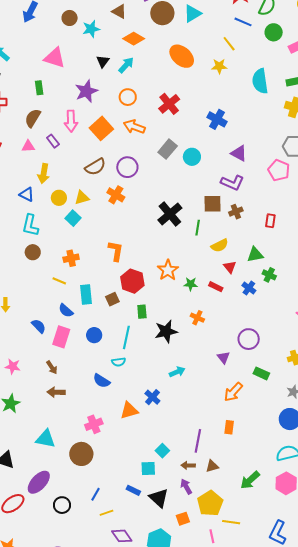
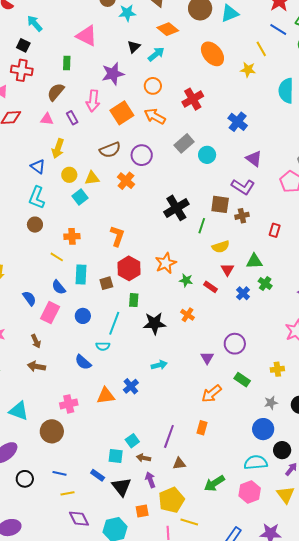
brown arrow: (188, 465) -> (144, 458), moved
blue line: (95, 494) -> (60, 473), turned 64

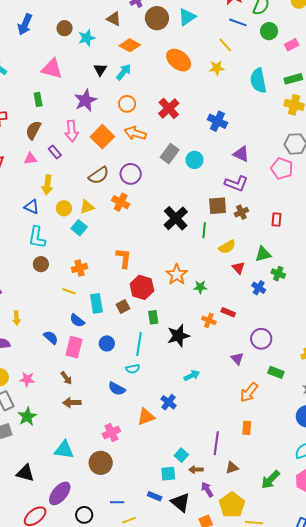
red rectangle: (210, 287) -> (228, 312), moved

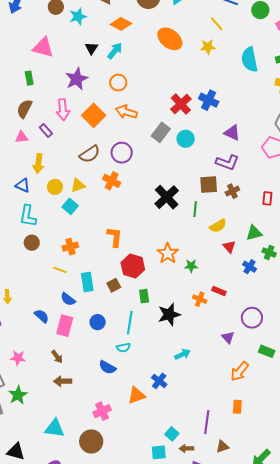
red cross: (169, 108) -> (181, 104), moved

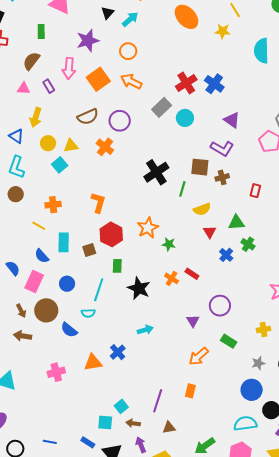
black star: (169, 314) -> (139, 288), turned 30
brown circle: (91, 441) -> (46, 310), moved

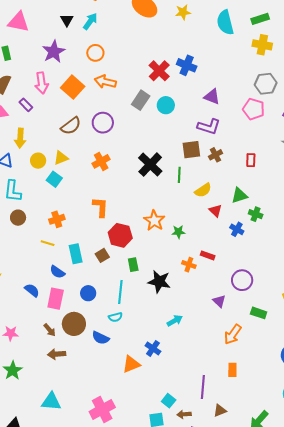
orange cross: (105, 147) -> (101, 161), moved, turned 36
pink cross: (56, 372) -> (102, 409), moved, size x1.4

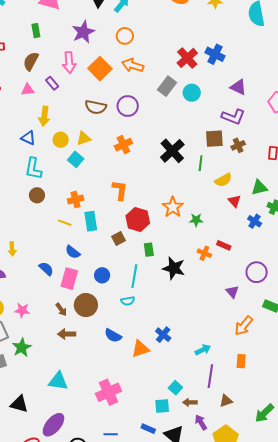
brown semicircle: (71, 126) -> (96, 107), turned 45
cyan rectangle: (76, 254) -> (91, 221), moved
cyan arrow: (175, 321) -> (203, 350), moved
blue semicircle: (101, 338) -> (113, 336), moved

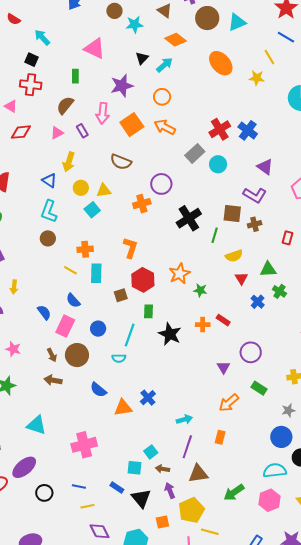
pink triangle: (28, 90) -> (57, 133), turned -32
purple circle: (128, 106) -> (161, 184), moved
orange cross: (204, 253) -> (203, 325), turned -32
brown triangle: (226, 401) -> (198, 474), size x1.5

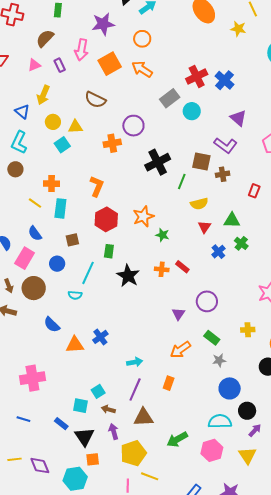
brown square: (121, 295) -> (72, 240), moved
gray star: (288, 410) -> (219, 360), moved
yellow line: (87, 506) -> (15, 459), moved
orange square: (162, 522) -> (93, 459), moved

